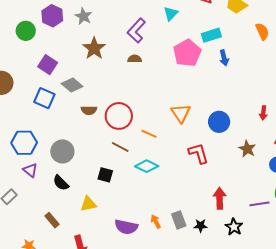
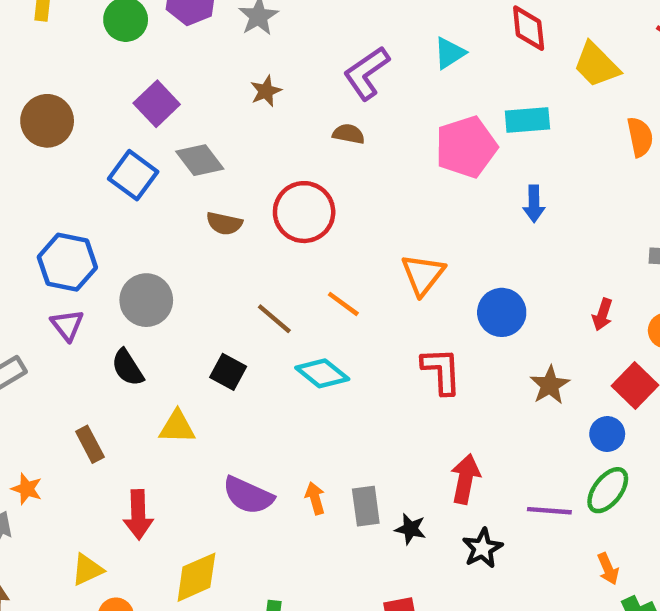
brown star: (94, 48) -> (266, 91), size x0.6
blue arrow: (224, 58) -> (534, 204), moved
red circle: (119, 116) -> (304, 212), moved

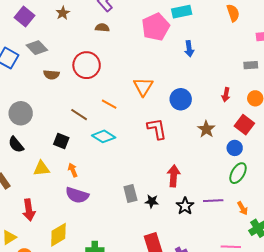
purple square: (157, 104) -> (25, 17), moved
orange arrow: (315, 498) -> (73, 170), moved
purple line: (549, 511) -> (213, 201), moved

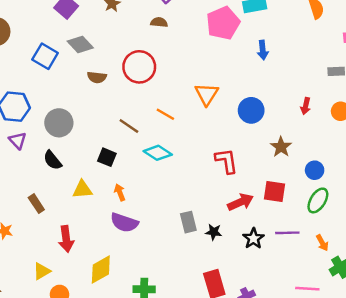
red square: (244, 125) -> (274, 192), moved, turned -30
red L-shape: (157, 129) -> (226, 161), moved
red arrow: (174, 176) -> (241, 202), turned 60

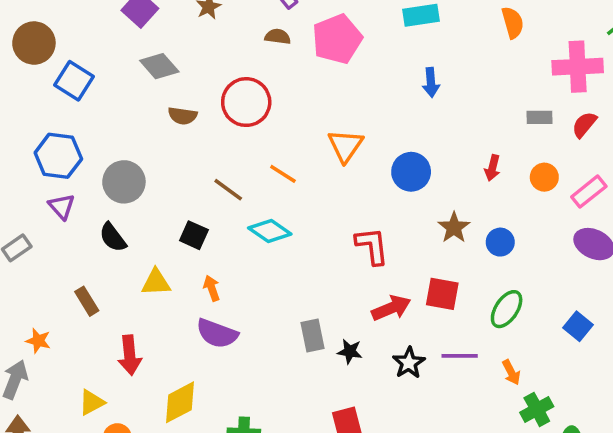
pink pentagon: (223, 23) -> (337, 39), moved
blue square: (45, 56) -> (74, 81), moved
blue circle: (315, 170) -> (500, 242), moved

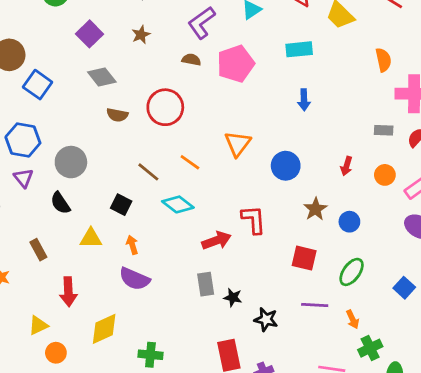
orange semicircle: (513, 23) -> (383, 60), moved
red arrow: (391, 308) -> (216, 240), moved
black star: (409, 363) -> (266, 319), moved, turned -30

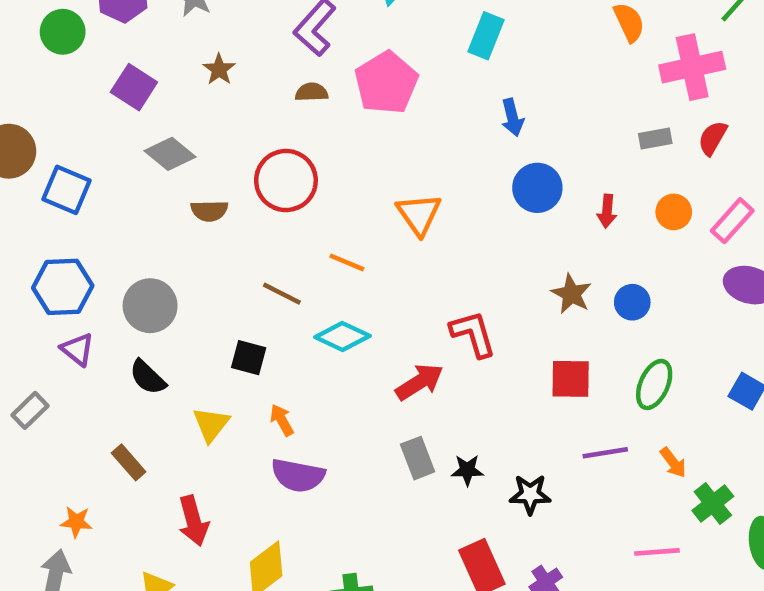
cyan rectangle: (299, 49) -> (486, 36), turned -50
blue circle: (286, 166) -> (537, 188), moved
yellow triangle: (91, 238) -> (211, 424), turned -40

